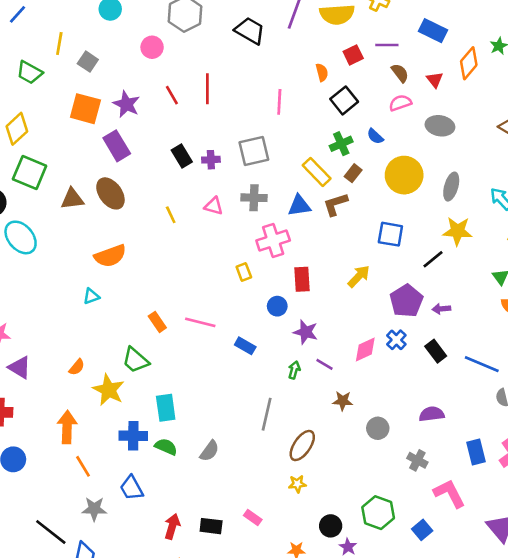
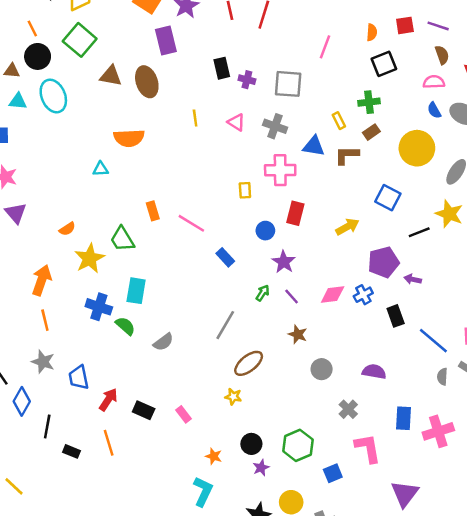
blue semicircle: (375, 136) -> (434, 110), moved
yellow rectangle: (317, 172) -> (339, 121), size x0.6
blue trapezoid: (132, 488) -> (79, 377), moved

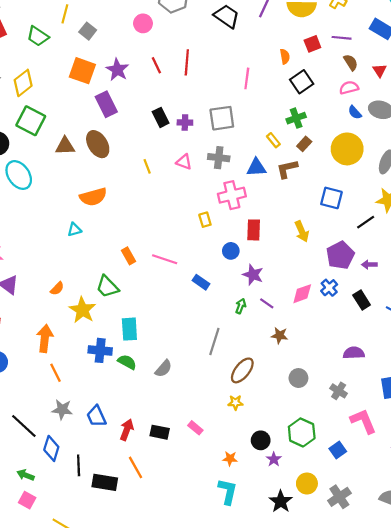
yellow arrow: (347, 227) -> (302, 231), turned 108
gray circle: (322, 369) -> (298, 378), moved
black rectangle: (71, 451) -> (105, 482), size x1.6

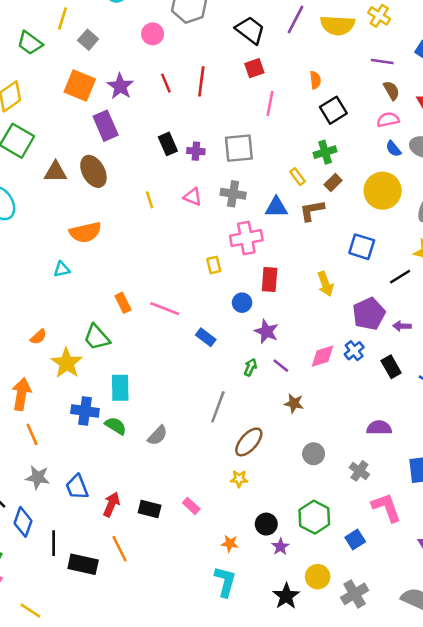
red square: (312, 44) -> (254, 68), moved

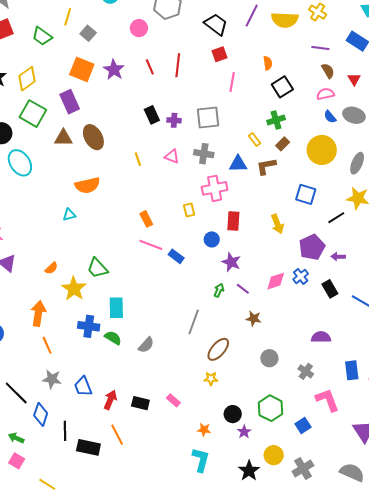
purple rectangle: (106, 126) -> (70, 102), moved
orange rectangle: (123, 303) -> (146, 219), moved
blue rectangle: (206, 337) -> (176, 256), moved

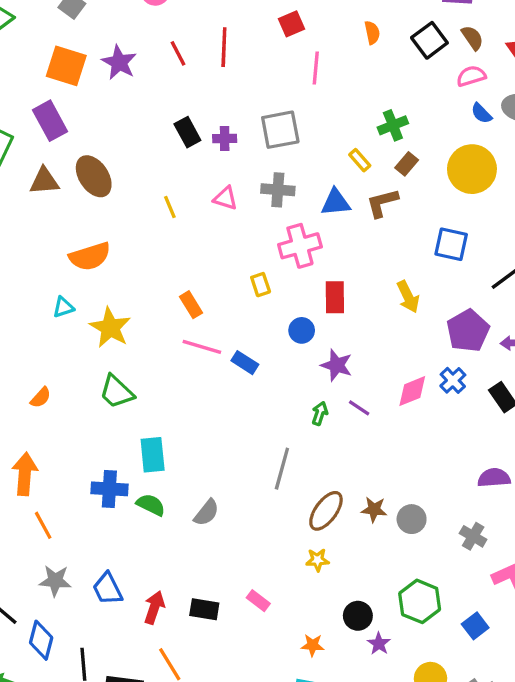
black square: (282, 87) -> (429, 40), moved
yellow star: (74, 289) -> (110, 328), moved
brown star: (254, 319) -> (374, 509), moved

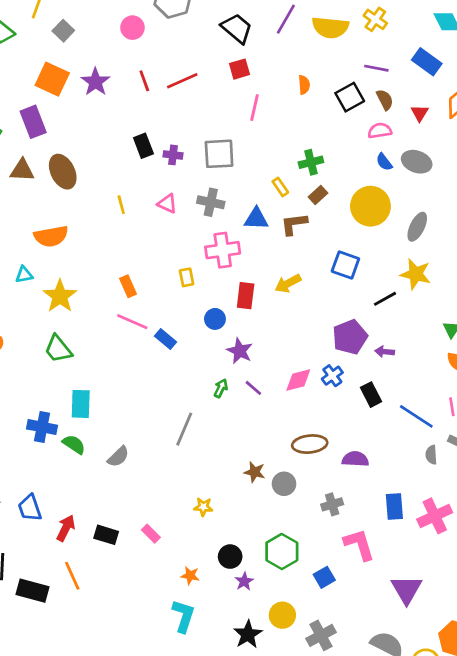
red line: (224, 47) -> (182, 81), turned 56
yellow arrow: (408, 297) -> (288, 283), moved, turned 80
brown ellipse: (326, 511) -> (310, 444), moved, turned 40
gray cross: (473, 536) -> (332, 504), turned 35

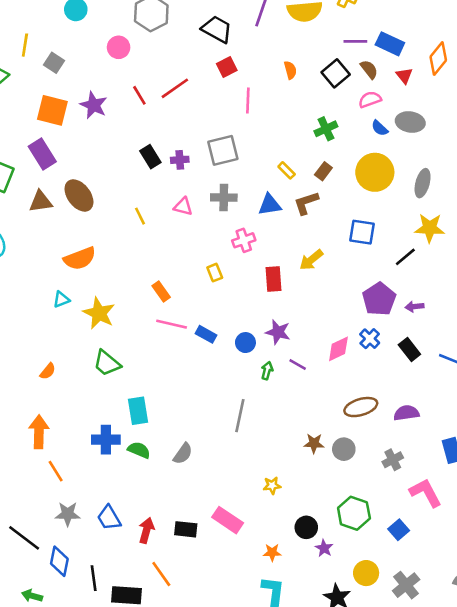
blue rectangle: (427, 62) -> (390, 44), moved
green cross: (311, 162) -> (326, 129), moved
pink cross: (223, 250) -> (244, 240), size x0.7
blue circle: (215, 319) -> (245, 343), moved
pink rectangle: (151, 534) -> (228, 520), size x1.6

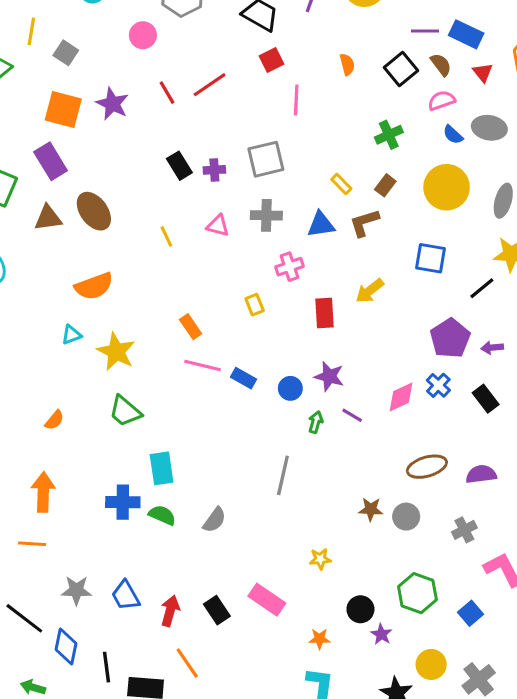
orange line: (56, 471) -> (32, 544), moved, turned -55
black rectangle: (186, 529) -> (217, 610), turned 50

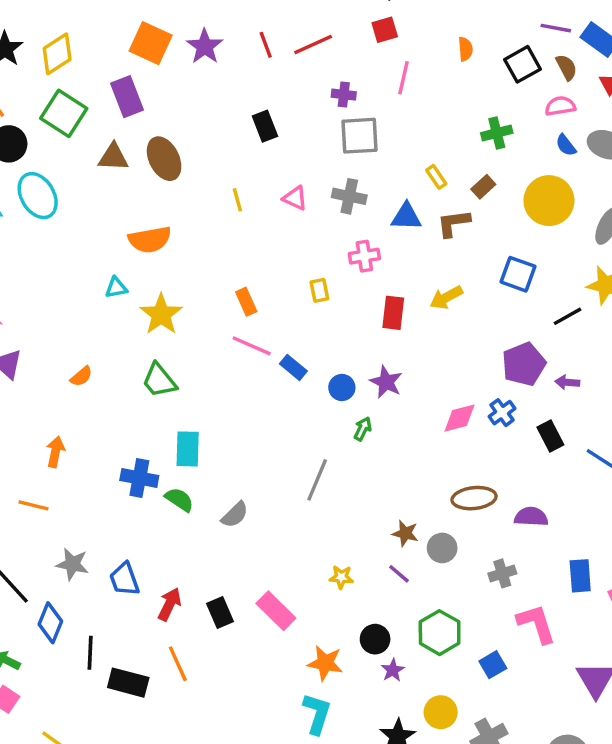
purple cross: (214, 170) -> (344, 95), moved
purple line: (352, 415) -> (399, 574), moved
orange arrow: (43, 492) -> (55, 452), size x0.7
orange star: (320, 639) -> (325, 663), size x1.5

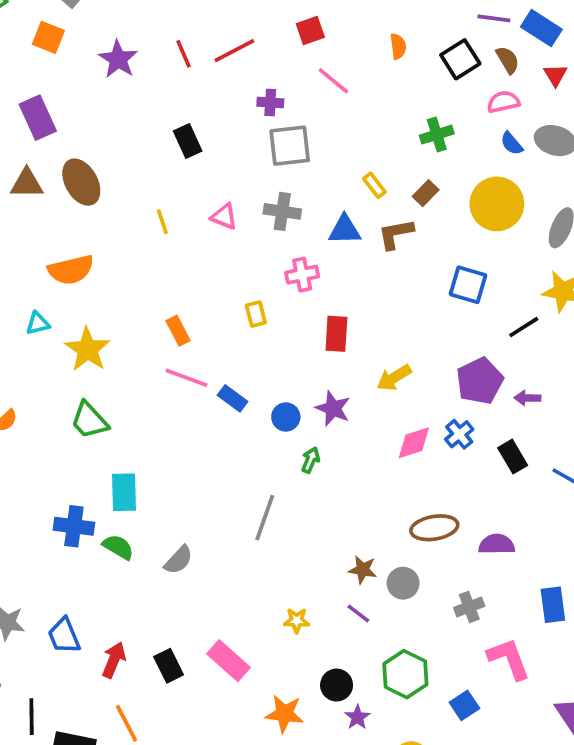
orange square: (151, 43) -> (48, 37), moved, size x0.7
pink line: (404, 78) -> (333, 81), turned -60
yellow arrow: (446, 297) -> (394, 378), moved

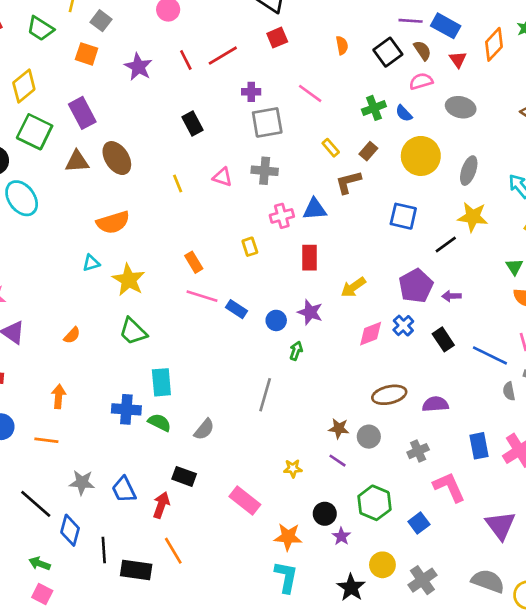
pink line: (333, 81) -> (310, 93), moved
blue semicircle: (512, 144) -> (404, 113), moved
blue triangle: (345, 230) -> (315, 209), moved
black rectangle: (169, 666) -> (184, 476), moved, turned -40

